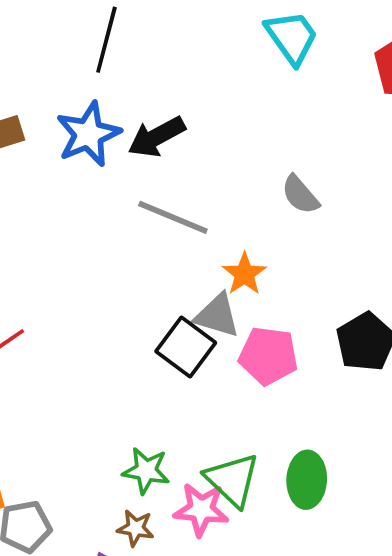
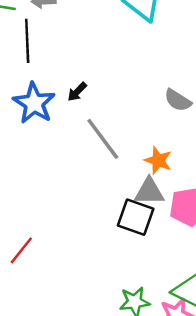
black arrow: (157, 137) -> (77, 92), size x0.6
gray line: (173, 217) -> (103, 139), turned 48

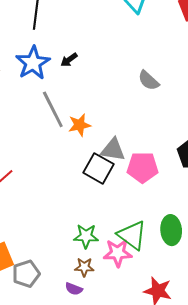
gray line: (103, 139) -> (53, 109), moved
orange star: (158, 160) -> (80, 125), moved, turned 30

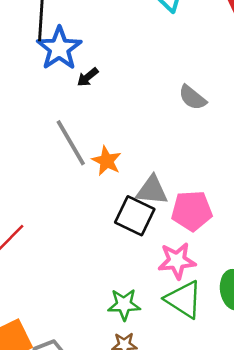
blue star: (33, 63) -> (59, 48), moved
orange star: (80, 125) -> (107, 161), turned -30
pink star: (118, 253) -> (177, 261), moved

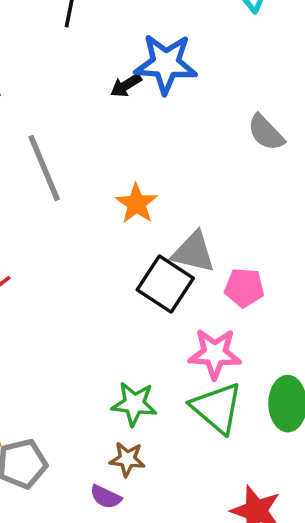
blue star: (59, 48) -> (166, 64), moved, turned 30
gray line: (71, 143) -> (44, 168), moved
pink pentagon: (192, 211) -> (244, 288), size x0.7

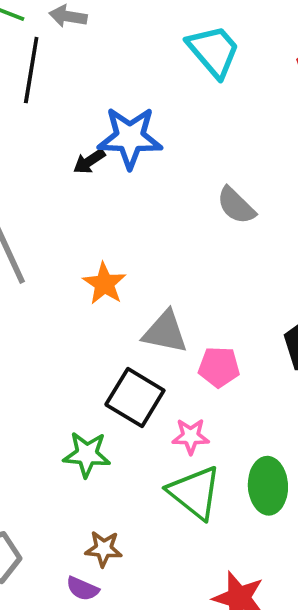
black square: (165, 284) -> (135, 398), moved
pink star: (215, 354) -> (191, 436), size x0.7
green star: (134, 404) -> (87, 454), moved

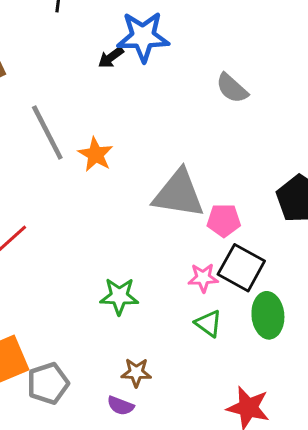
orange star: (104, 284) -> (96, 154), moved
gray triangle: (165, 332) -> (179, 194), size x1.4
black square: (135, 398) -> (241, 268), moved
green triangle: (195, 493) -> (208, 323), size x0.6

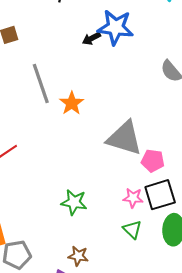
black square: (241, 268) -> (160, 195), turned 36

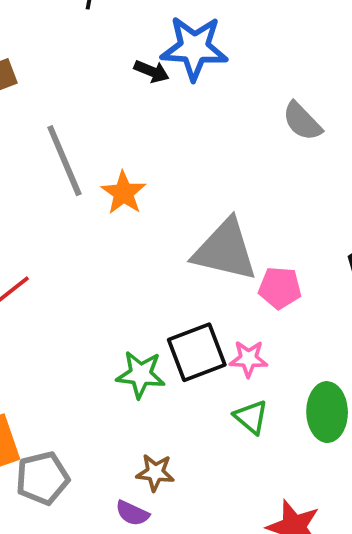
black arrow: (91, 38) -> (152, 71), turned -126
black square: (160, 195) -> (197, 352), moved

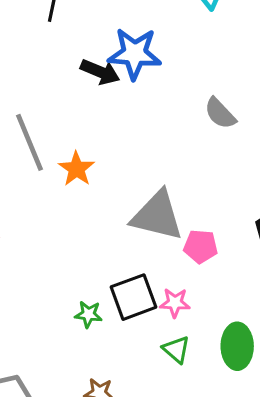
black arrow: (152, 71) -> (100, 72), size x1.4
green star: (141, 374) -> (88, 314), size x0.7

